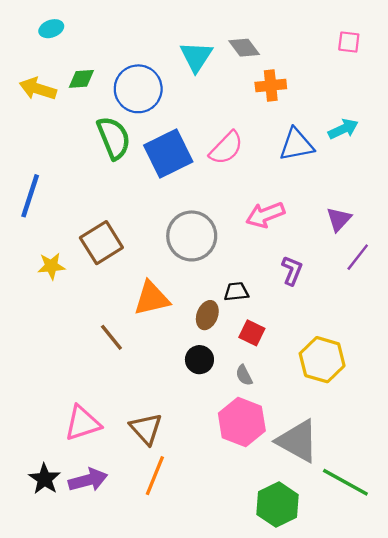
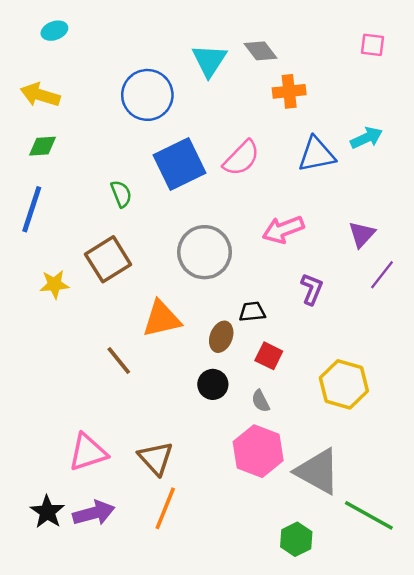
green diamond: (81, 79) -> (43, 146), moved
green semicircle: (114, 138) -> (121, 194), moved, size x0.6
green hexagon: (277, 505) -> (296, 539), size x0.7

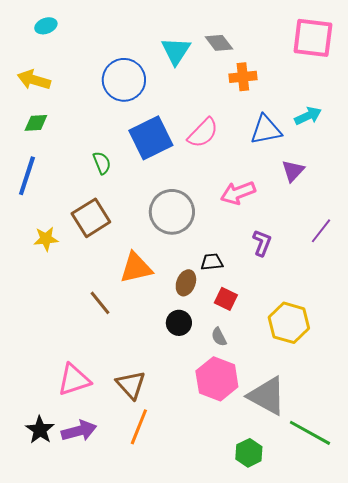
pink square: (372, 45) -> (313, 38), size x2.0
purple triangle: (362, 234) -> (293, 171), moved

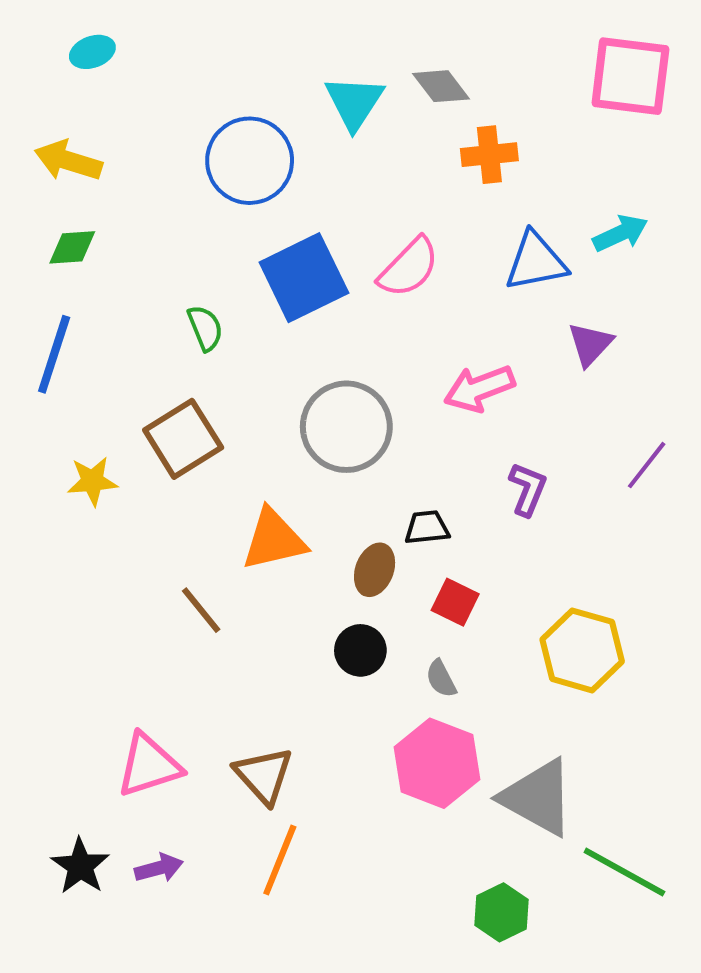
purple arrow: (79, 431) -> (159, 868), size x0.7

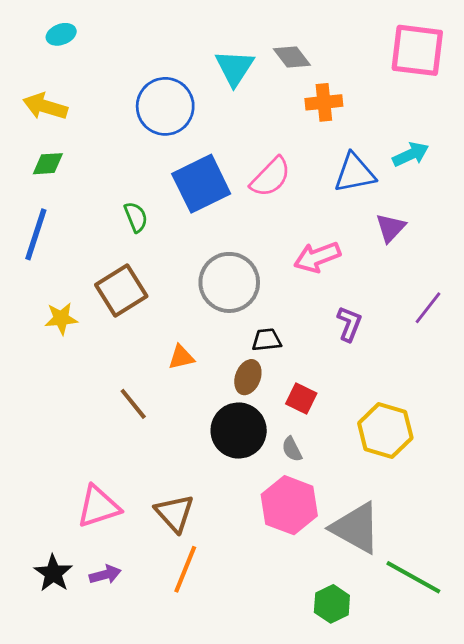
black trapezoid: (427, 527) -> (267, 340), moved
orange triangle: (274, 540) -> (181, 357), size x0.6
black circle: (360, 650) -> (239, 430), size x1.6

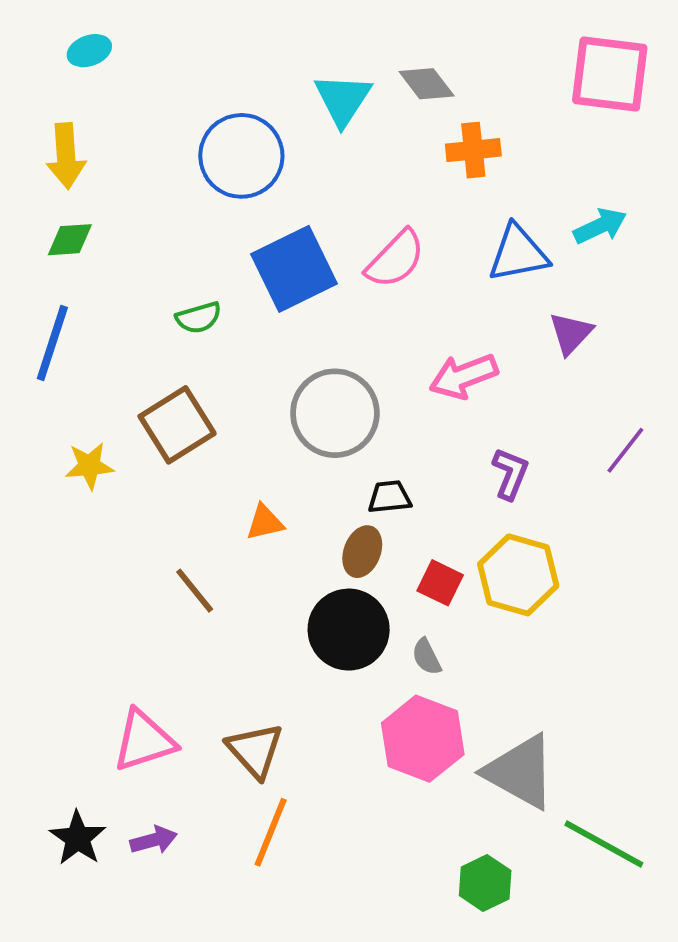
yellow arrow: (45, 106) -> (66, 156), turned -111
green semicircle: (136, 217) -> (199, 318), turned 96
yellow hexagon: (385, 430) -> (518, 575), moved

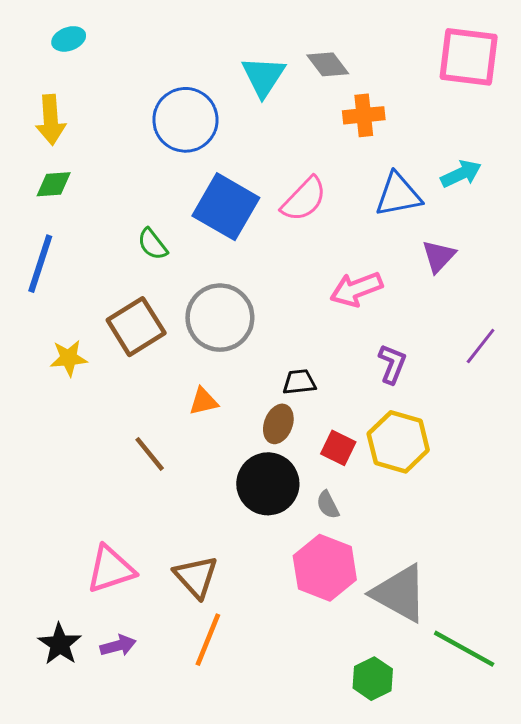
blue square: (294, 269) -> (226, 207), turned -34
green semicircle: (199, 318) -> (153, 244), turned 68
gray circle: (335, 413) -> (220, 318), moved

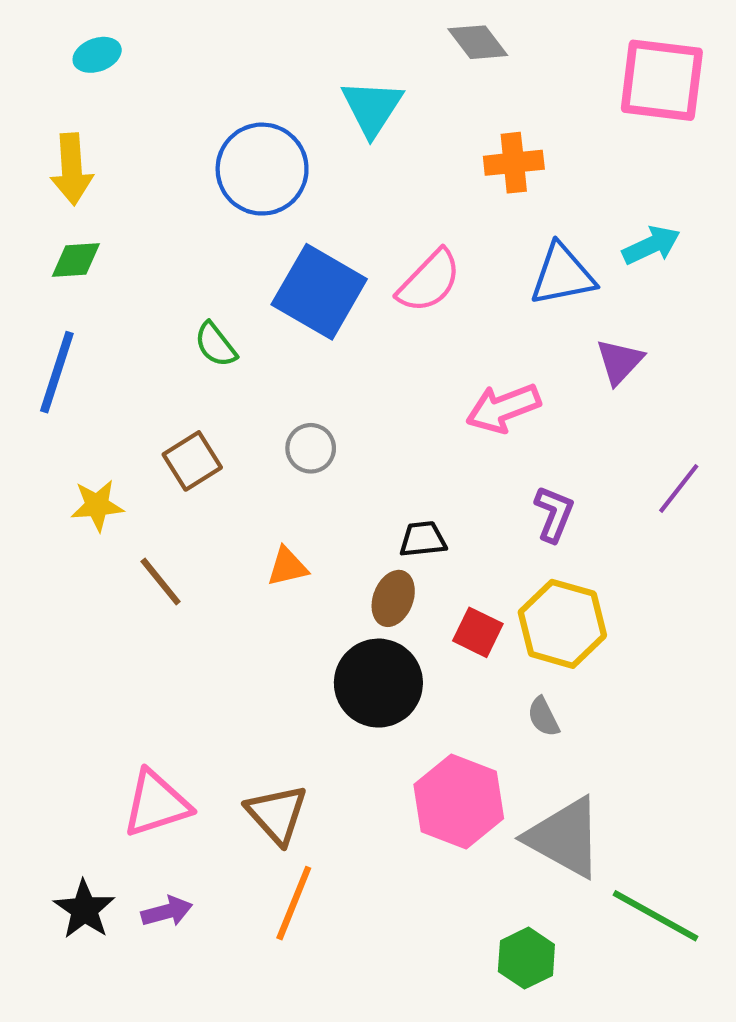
gray diamond: (328, 64) -> (478, 42), moved
gray circle: (220, 318) -> (311, 448), size x0.5
brown square: (136, 327) -> (192, 461), size x0.7
brown line: (150, 454) -> (161, 582), moved
gray semicircle: (328, 505) -> (543, 717), moved

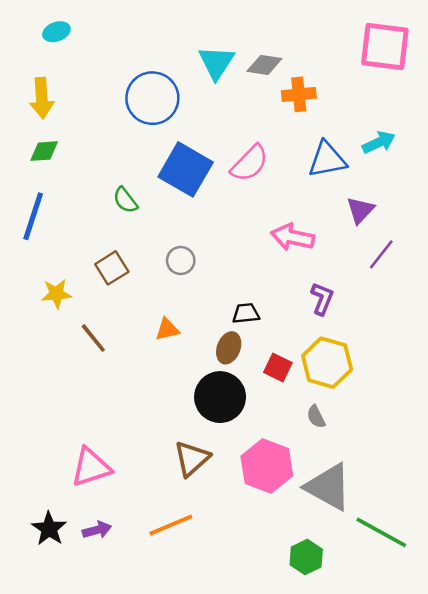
gray diamond: (478, 42) -> (264, 65), moved, turned -44
pink arrow: (503, 408) -> (293, 237), turned 33
purple line: (679, 488) -> (381, 254), moved
brown triangle: (277, 814) -> (192, 459), moved, turned 30
orange line: (294, 903) -> (171, 525), turned 45

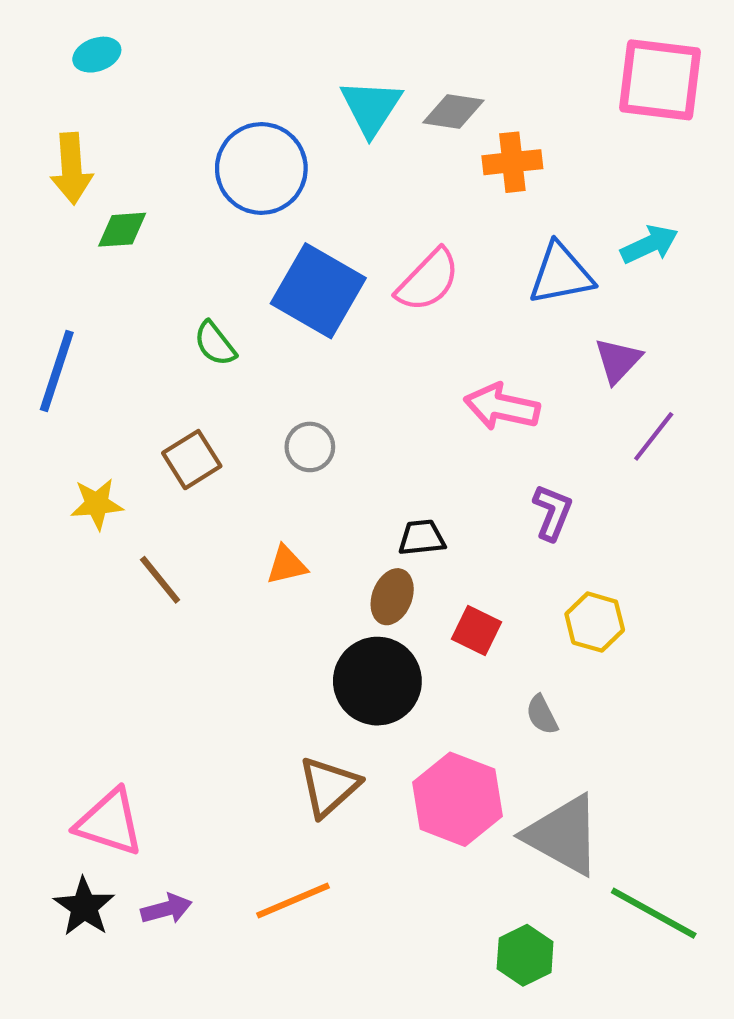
green diamond: (44, 151) -> (122, 230), moved
yellow hexagon: (327, 363) -> (595, 622), moved, size x0.7
pink triangle: (91, 467) -> (109, 822), moved, turned 36

